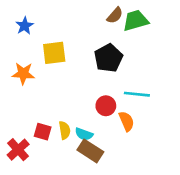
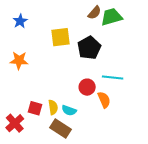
yellow square: (54, 53) -> (60, 37), moved
brown rectangle: (90, 151) -> (60, 128), moved

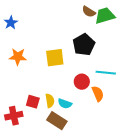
brown semicircle: (94, 13) -> (89, 12), turned 80
blue star: (20, 21) -> (11, 23), moved
yellow square: (60, 37) -> (55, 58), moved
red cross: (15, 123) -> (14, 116), turned 30

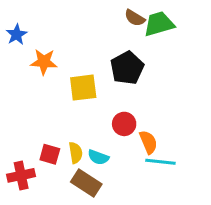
orange star: (18, 57) -> (44, 62), moved
cyan line: (106, 73) -> (160, 162), moved

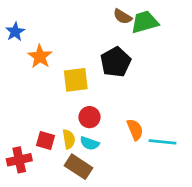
orange star: (44, 62) -> (40, 56), turned 30
red circle: (124, 124) -> (89, 117), moved
cyan line: (160, 162) -> (163, 142), moved

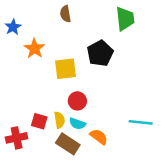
brown semicircle: (123, 17) -> (65, 14), moved, turned 49
green trapezoid: (145, 22) -> (125, 19), turned 100
orange semicircle: (135, 130) -> (99, 137), moved, turned -30

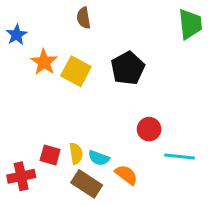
green trapezoid: (125, 19) -> (190, 24), moved
yellow square: (65, 69) -> (76, 71), moved, turned 35
red circle: (77, 101) -> (149, 129), moved

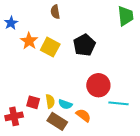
red circle: (149, 129) -> (98, 85), size x1.5

